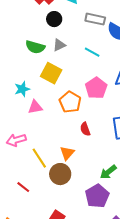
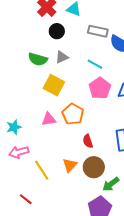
pink pentagon: (96, 88) -> (100, 88), moved
cyan star: (22, 89) -> (14, 127), moved
pink triangle: (35, 107) -> (49, 119), moved
brown circle: (60, 174) -> (94, 167), moved

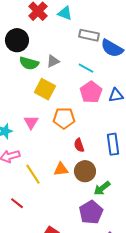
black circle: (57, 31) -> (17, 40), moved, size x1.5
orange pentagon: (73, 114) -> (64, 118), turned -30
pink triangle: (49, 119) -> (31, 122), moved, turned -49
orange triangle: (70, 165) -> (61, 169), turned 42

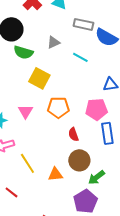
gray triangle: (53, 61) -> (53, 42), moved
pink pentagon: (91, 92) -> (96, 109), moved, turned 30
orange triangle: (61, 169) -> (55, 174), moved

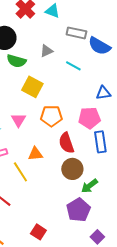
red semicircle: (73, 134) -> (66, 143), size x1.5
orange triangle: (55, 174) -> (35, 154), moved

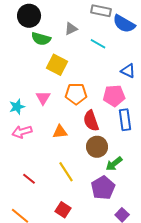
blue triangle: (103, 93) -> (128, 71), turned 35
yellow line: (20, 172) -> (66, 172), moved

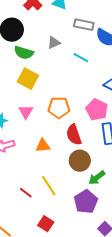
yellow square: (57, 65) -> (28, 79), moved
pink pentagon: (114, 96) -> (97, 110), turned 30
red line: (29, 179) -> (26, 193), moved

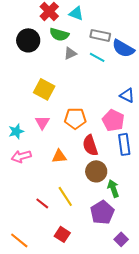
green semicircle: (24, 53) -> (59, 34), moved
cyan line: (81, 58) -> (97, 57), moved
green arrow: (97, 178) -> (113, 188), turned 108

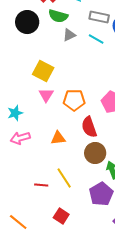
pink triangle: (42, 122) -> (46, 95), moved
red line: (42, 203) -> (41, 185), turned -32

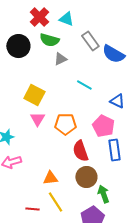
gray rectangle: (99, 17) -> (90, 41), turned 42
cyan line: (96, 39) -> (84, 85), moved
orange triangle: (58, 138) -> (50, 178), moved

